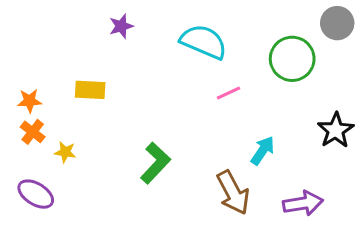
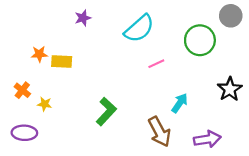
cyan semicircle: (204, 42) -> (139, 29), turned 116
orange star: (30, 101) -> (39, 54), moved
purple ellipse: (36, 194) -> (24, 133), turned -30

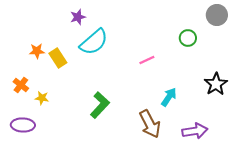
cyan semicircle: (139, 29) -> (94, 42), moved
green circle: (200, 40) -> (188, 38), size x0.6
yellow rectangle: (62, 62) -> (58, 58), turned 54

